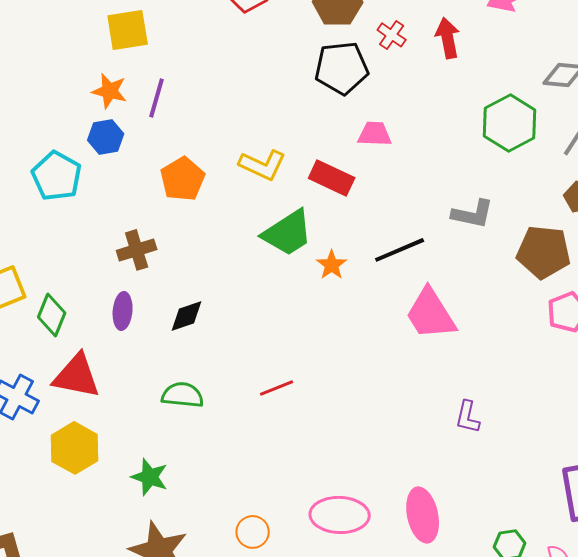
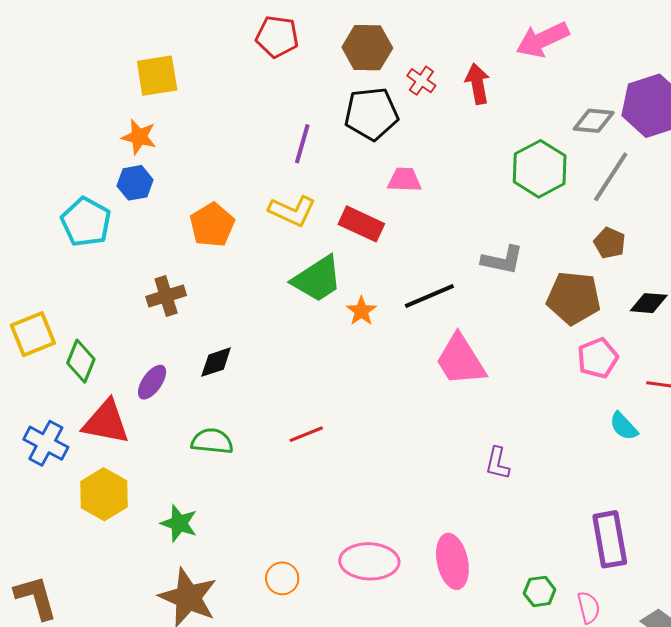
purple line: (157, 98) -> (302, 144), moved
purple ellipse: (123, 311) -> (152, 382), moved, turned 30

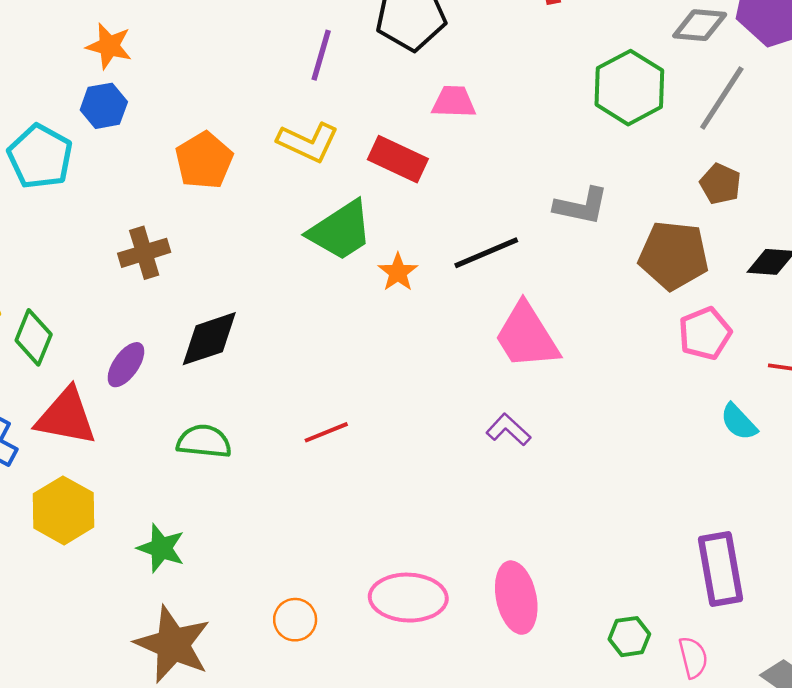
black diamond: (216, 362) -> (209, 339), size x1.4
purple L-shape: (498, 463) -> (508, 430), moved, turned 120

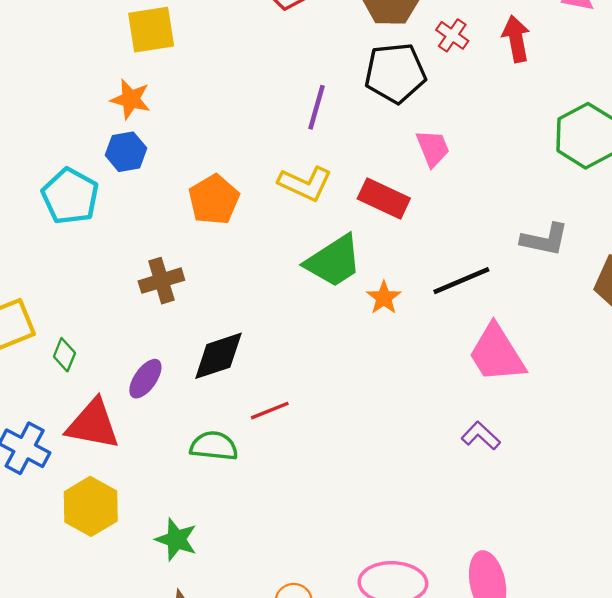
pink trapezoid: (454, 102) -> (433, 148), turned 66
green diamond: (34, 337) -> (64, 355), size x0.7
red line: (326, 432) -> (270, 411), moved

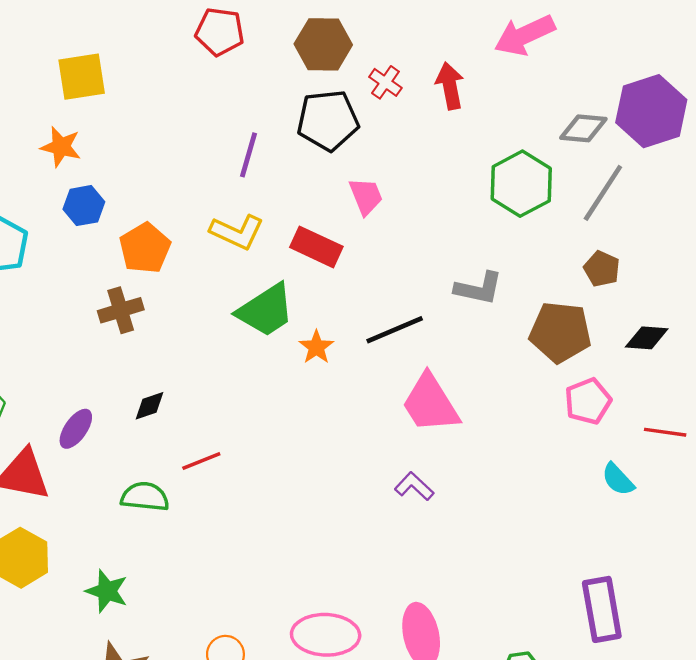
blue hexagon: (126, 152) -> (84, 206), moved
brown cross: (161, 281) -> (121, 310), moved
black diamond: (218, 356) -> (149, 406), size x0.6

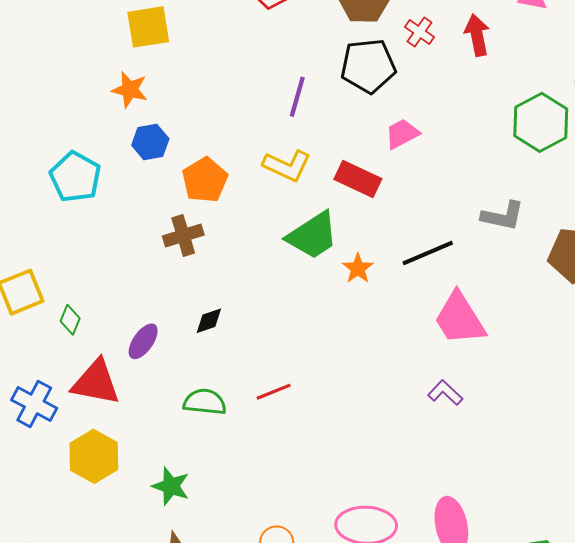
pink trapezoid: (366, 196) -> (402, 134), turned -96
red line: (201, 461) -> (274, 392), moved

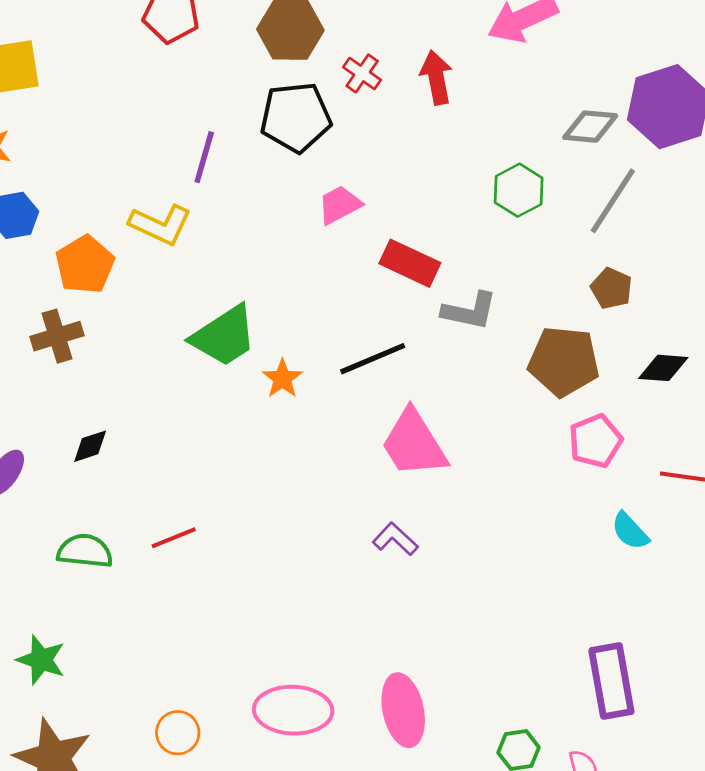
green hexagon: (541, 122) -> (519, 190), size x0.7
yellow L-shape: (287, 166) -> (160, 225), moved
red rectangle: (358, 179) -> (410, 263), moved

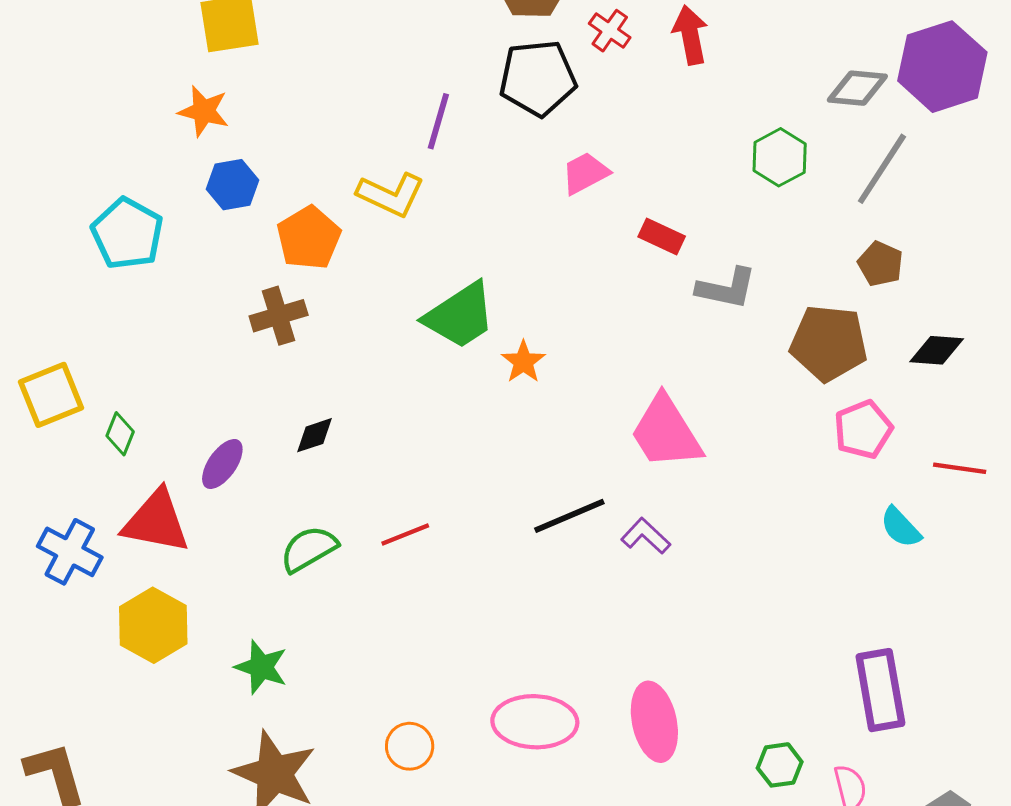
red rectangle: (410, 263) -> (662, 236), size x0.7
black line: (373, 359) -> (569, 516), moved
green semicircle: (85, 551) -> (309, 549), turned -36

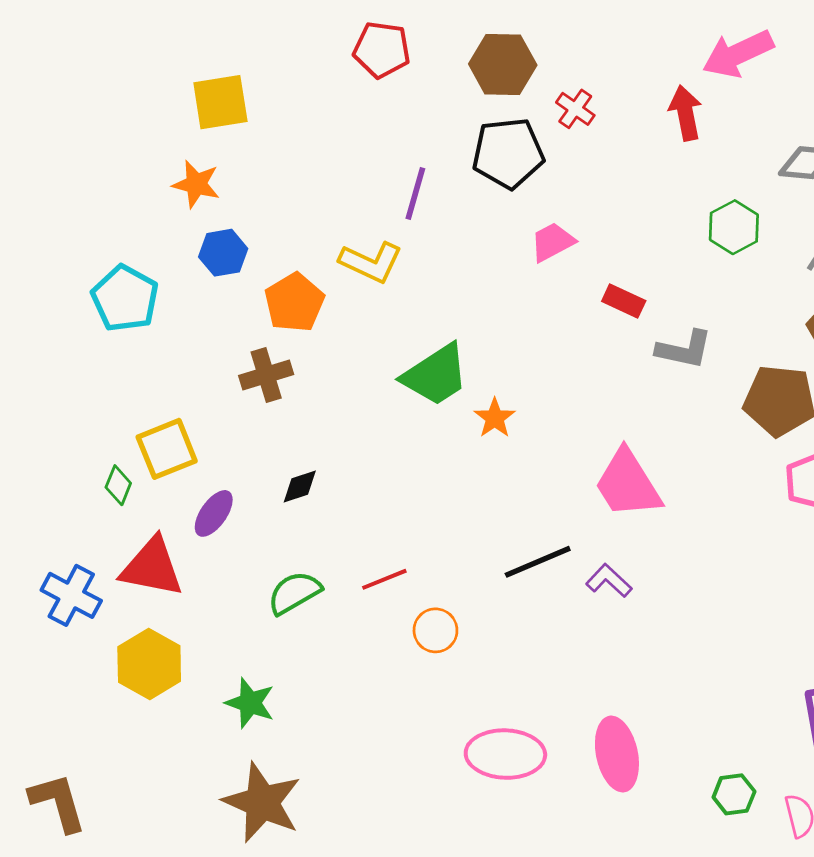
red arrow: (690, 35) -> (685, 113), moved
yellow square: (51, 395) -> (167, 449), moved
orange circle: (410, 746) -> (435, 630), moved

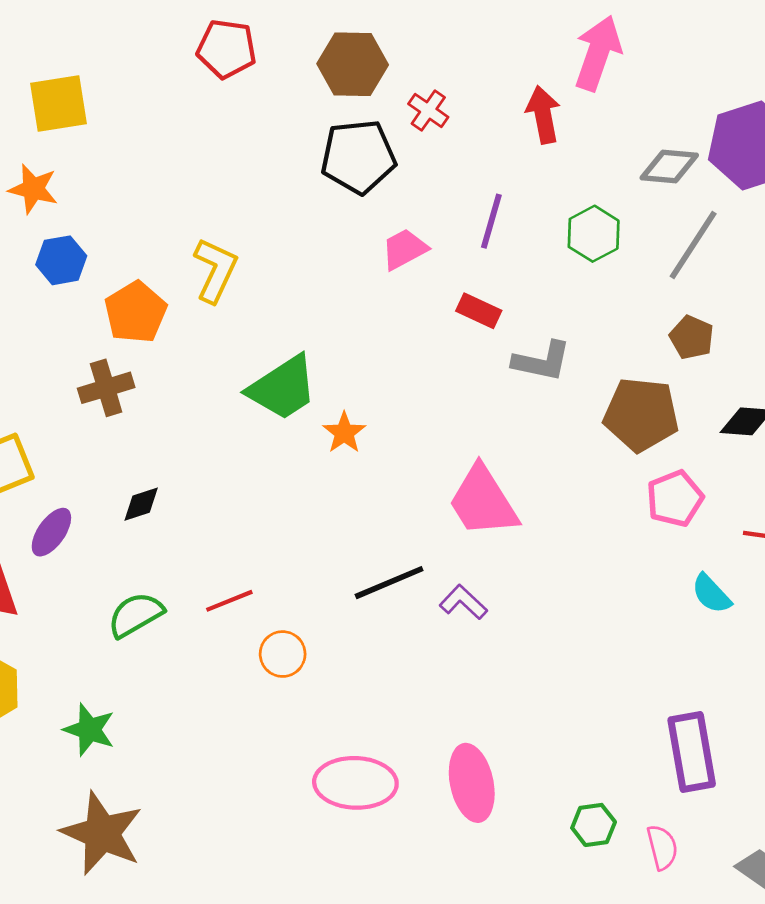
pink arrow: (738, 54) -> (598, 53), turned 134
purple line: (415, 194) -> (491, 221), moved
yellow L-shape: (371, 262) -> (215, 270), turned -90

